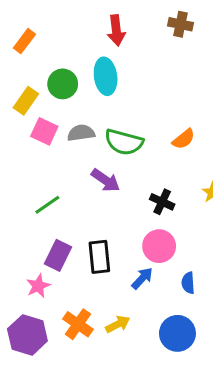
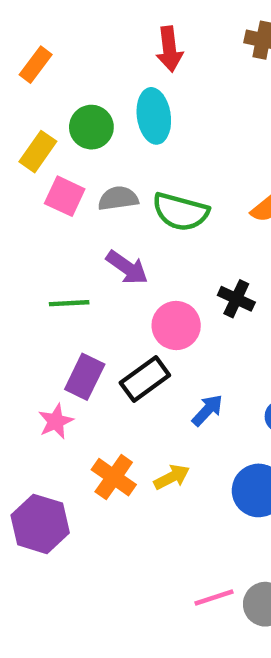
purple arrow: (106, 180) -> (127, 268), moved
green line: (47, 205) -> (69, 303), turned 32
pink circle: (159, 246) -> (176, 325), moved
black rectangle: (99, 257) -> (145, 379), turned 60
purple hexagon: (27, 335) -> (40, 524), moved

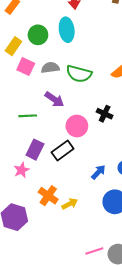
blue arrow: (207, 410) -> (98, 172), moved
yellow arrow: (172, 477) -> (70, 204), moved

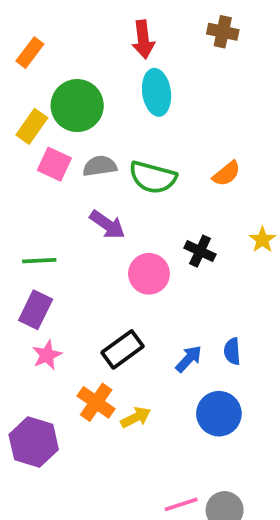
cyan ellipse: (67, 30) -> (157, 92), moved
green circle: (38, 35) -> (77, 106), size x1.4
green line: (28, 116) -> (39, 261), moved
purple rectangle: (35, 150) -> (36, 310), moved
black rectangle: (63, 151) -> (123, 349), moved

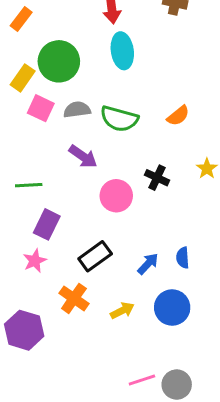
purple rectangle: (36, 310) -> (47, 224), moved
yellow arrow: (136, 417) -> (122, 311), moved

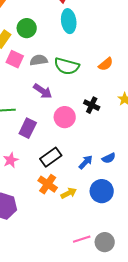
green circle: (59, 61) -> (27, 28), size x0.7
purple rectangle: (47, 224) -> (28, 128), moved
blue semicircle: (183, 258) -> (109, 158), turned -112
orange cross: (74, 298) -> (48, 184), moved

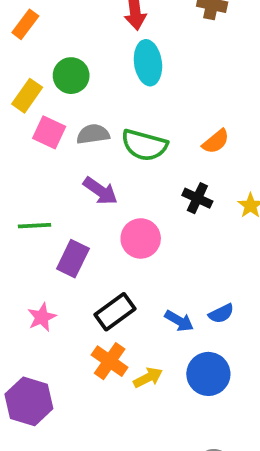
black cross: (92, 105) -> (197, 198), moved
blue arrow: (86, 162) -> (179, 321), turned 77

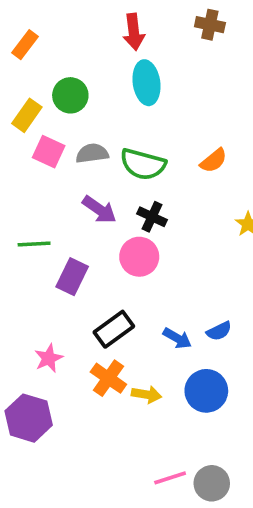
black cross: (197, 198) -> (152, 217), moved
pink star: (42, 317) -> (49, 358), moved
yellow arrow: (148, 378) -> (146, 394), turned 36

